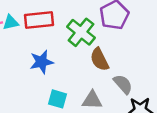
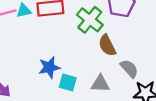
blue star: (41, 62) -> (49, 67), moved

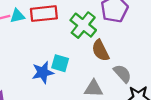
cyan square: (68, 82) -> (60, 63), moved

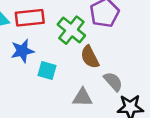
blue star: (43, 72) -> (22, 51), moved

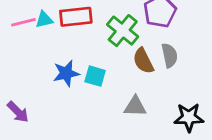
blue star: (22, 51) -> (66, 73), moved
gray semicircle: (113, 82) -> (170, 55), moved, turned 30

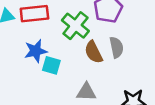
blue star: (66, 73) -> (36, 51), moved

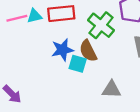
brown semicircle: (94, 52) -> (88, 51), moved

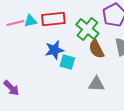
brown semicircle: (88, 51) -> (96, 49), moved

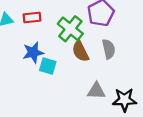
red rectangle: (53, 19) -> (32, 17), size x0.7
gray triangle: (96, 84) -> (96, 91), moved

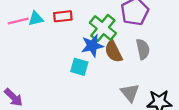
blue star: (33, 52) -> (92, 46), moved
gray triangle: (96, 91) -> (130, 93), turned 48

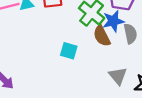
blue star: (92, 46) -> (113, 21), moved

